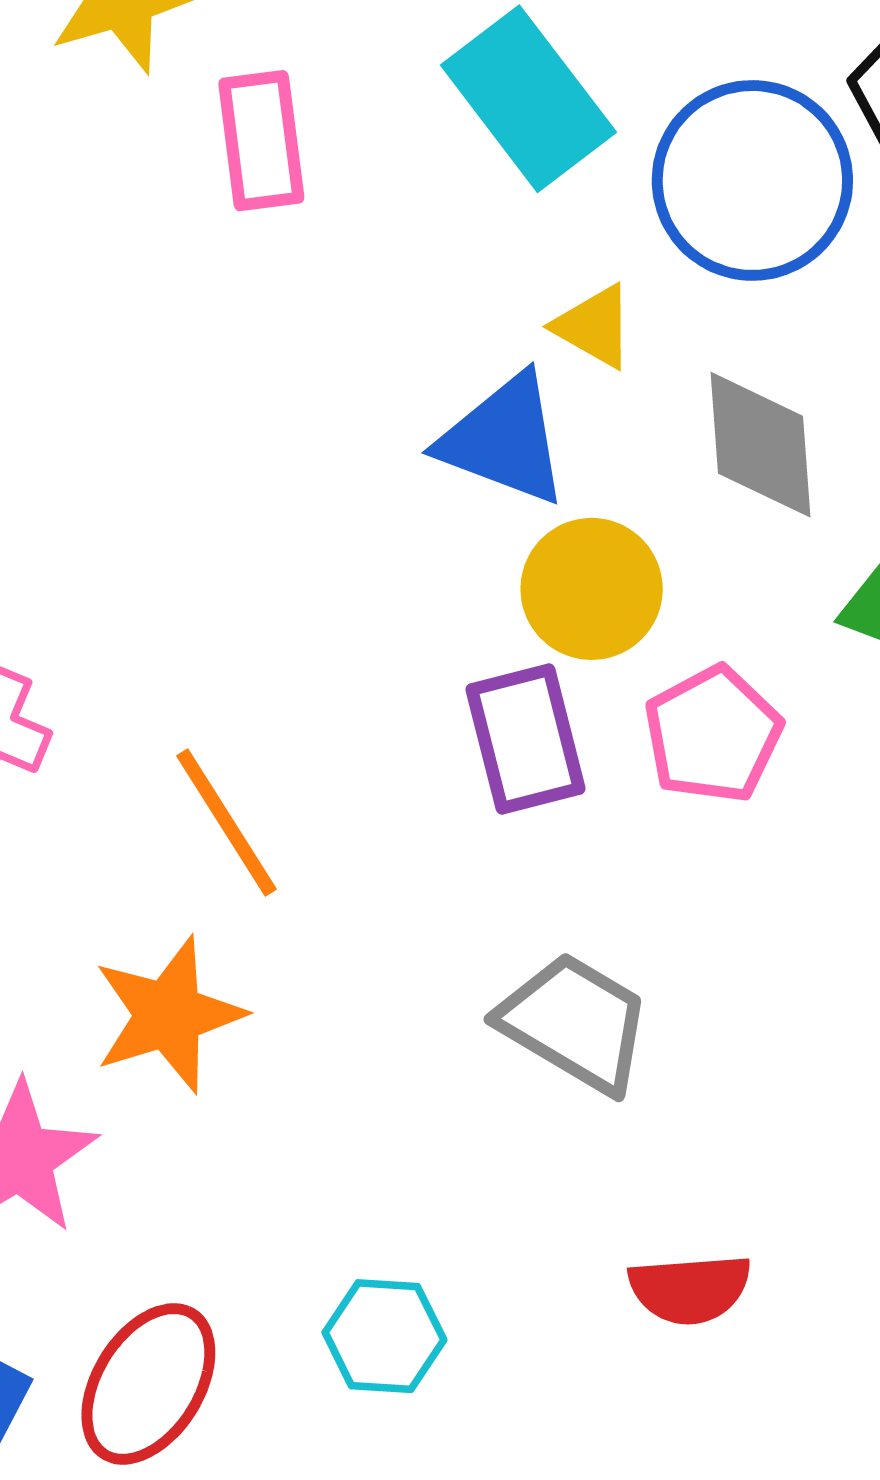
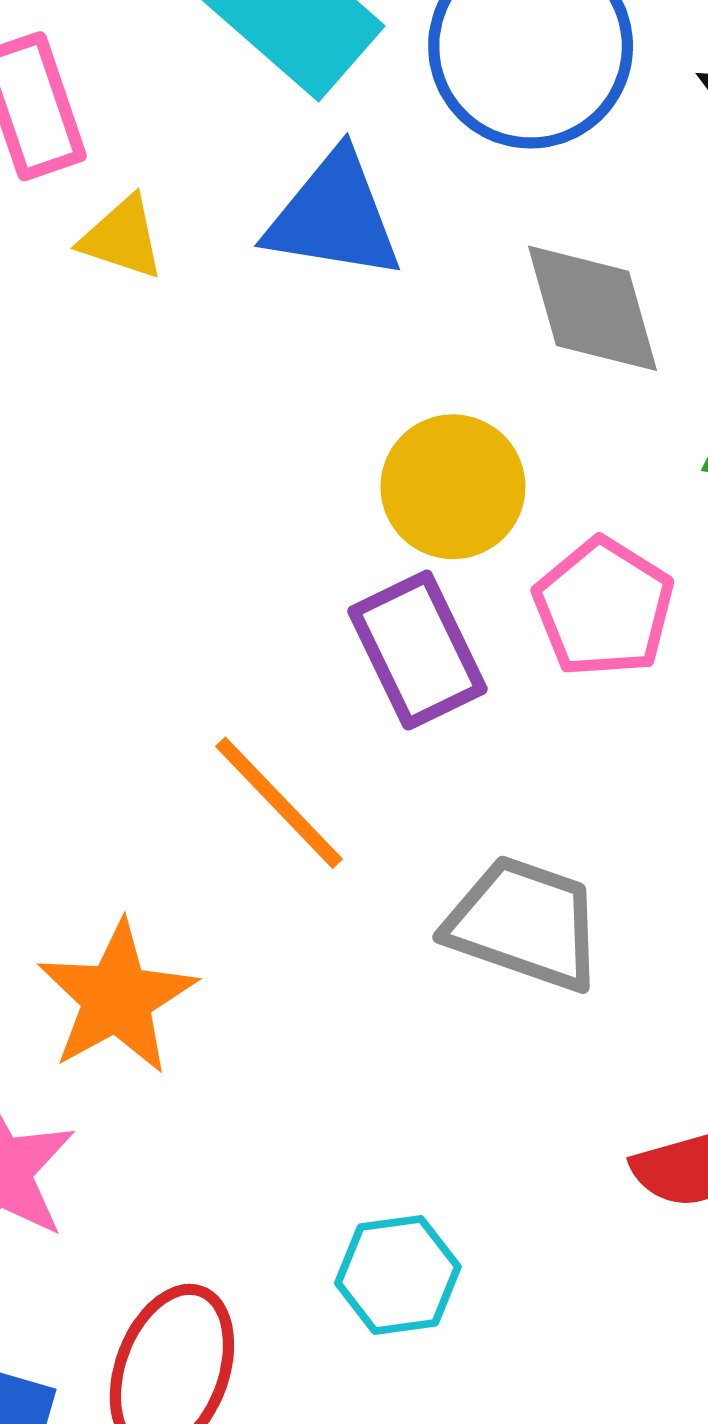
yellow triangle: (594, 326) -> (122, 238), moved
blue triangle: (504, 440) -> (334, 216), moved
orange line: (227, 823) -> (279, 803), moved

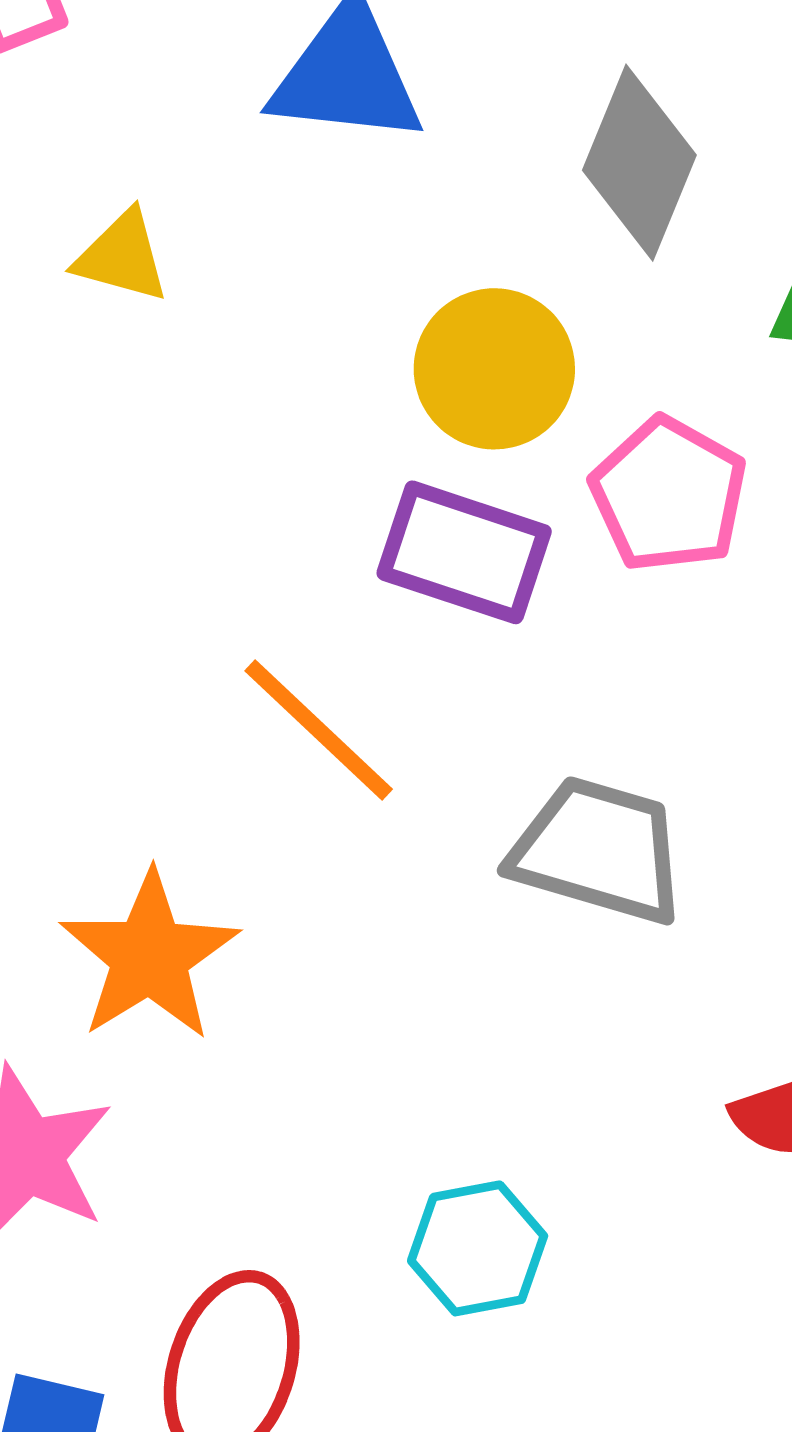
yellow triangle: (122, 238) -> (122, 257), moved
gray diamond: (592, 308) -> (639, 163), turned 41
purple rectangle: (417, 650) -> (464, 552), turned -43

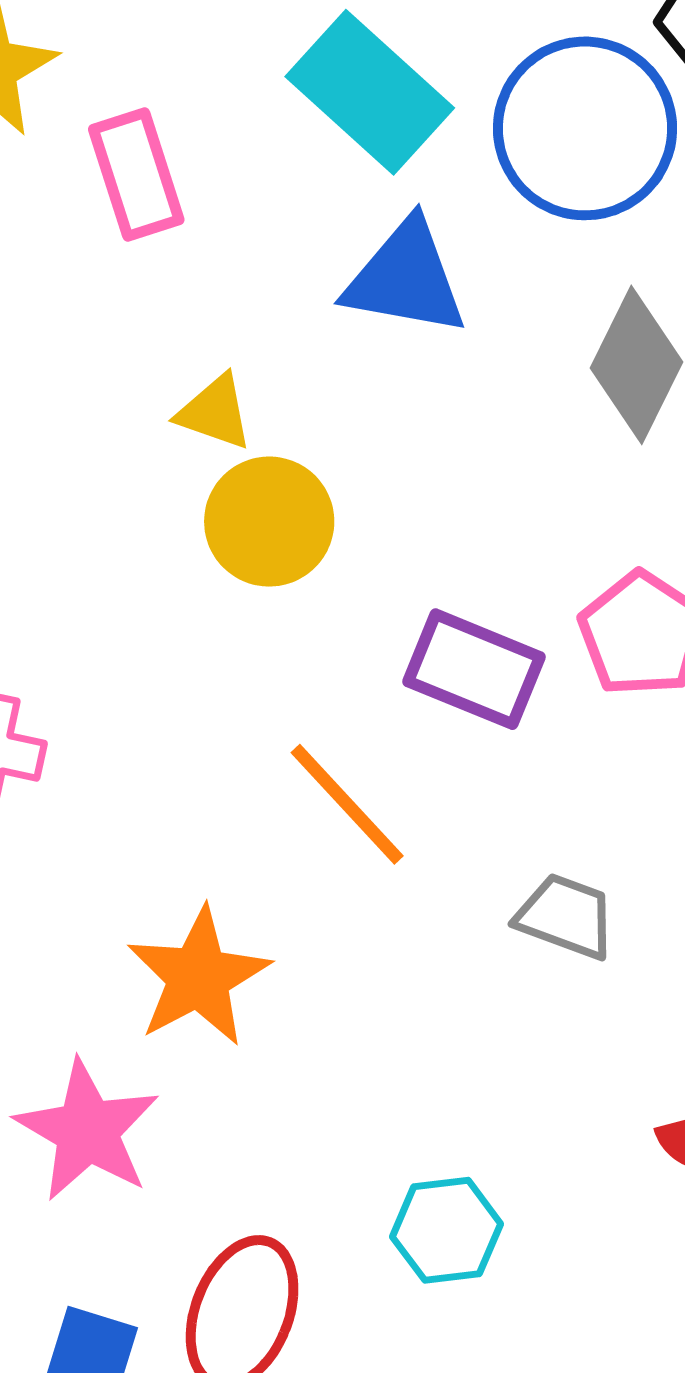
yellow circle: (494, 369) -> (269, 522), moved
gray trapezoid: (598, 850) -> (566, 916), size x0.7

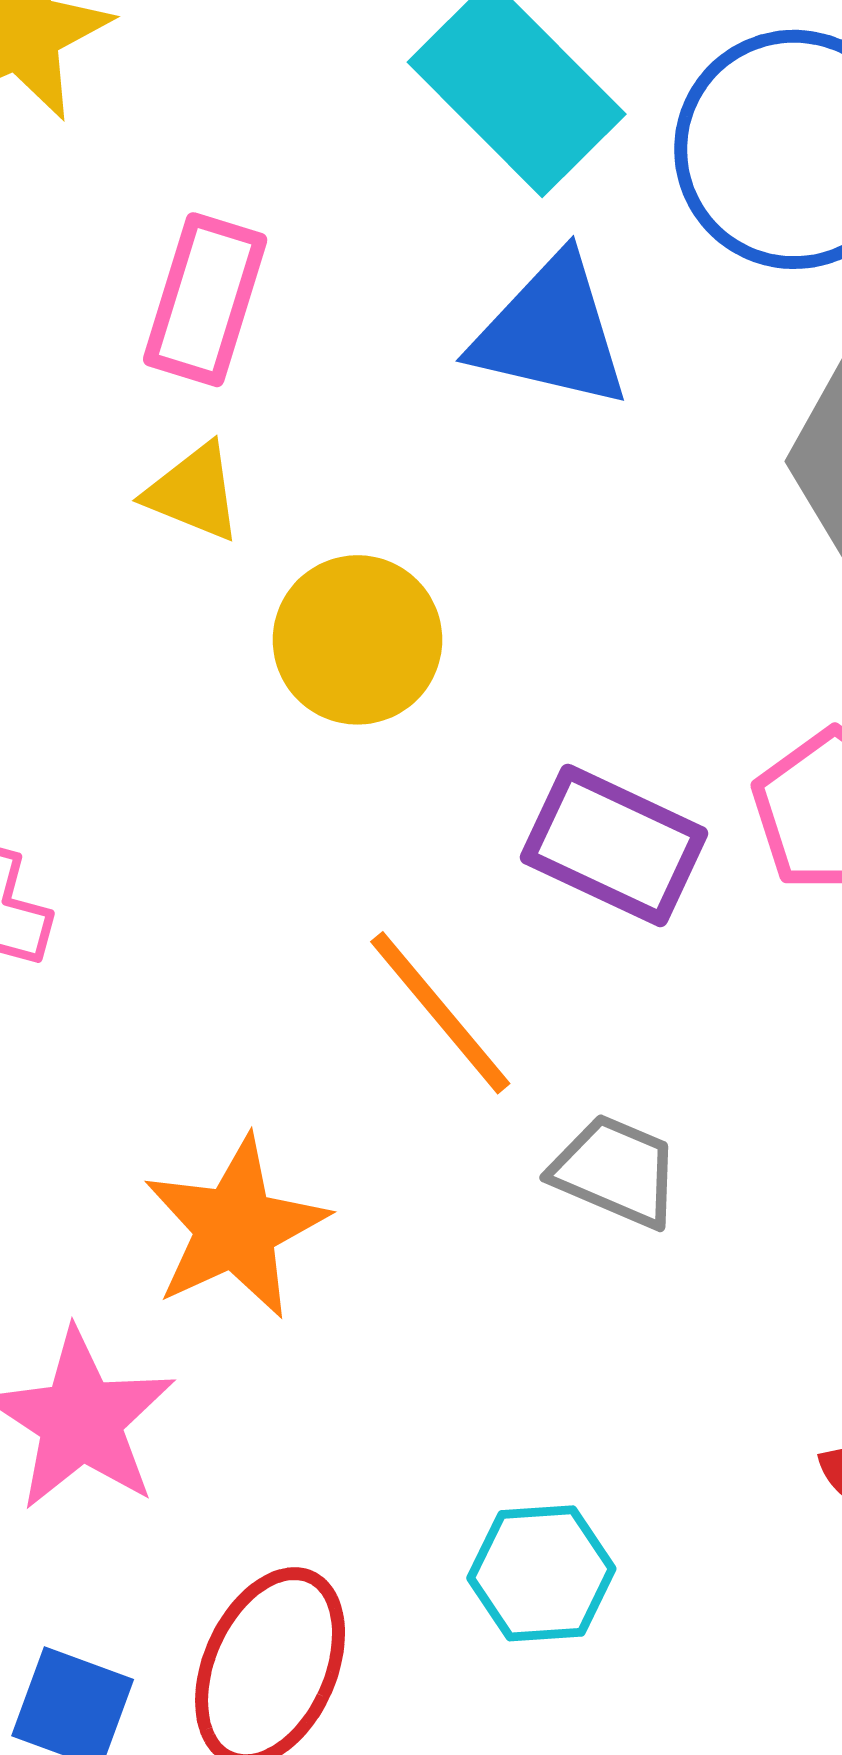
pink rectangle: (136, 175) -> (205, 300), moved, turned 32
yellow triangle: (215, 412) -> (194, 492), moved
gray trapezoid: (566, 916) -> (616, 1171), moved

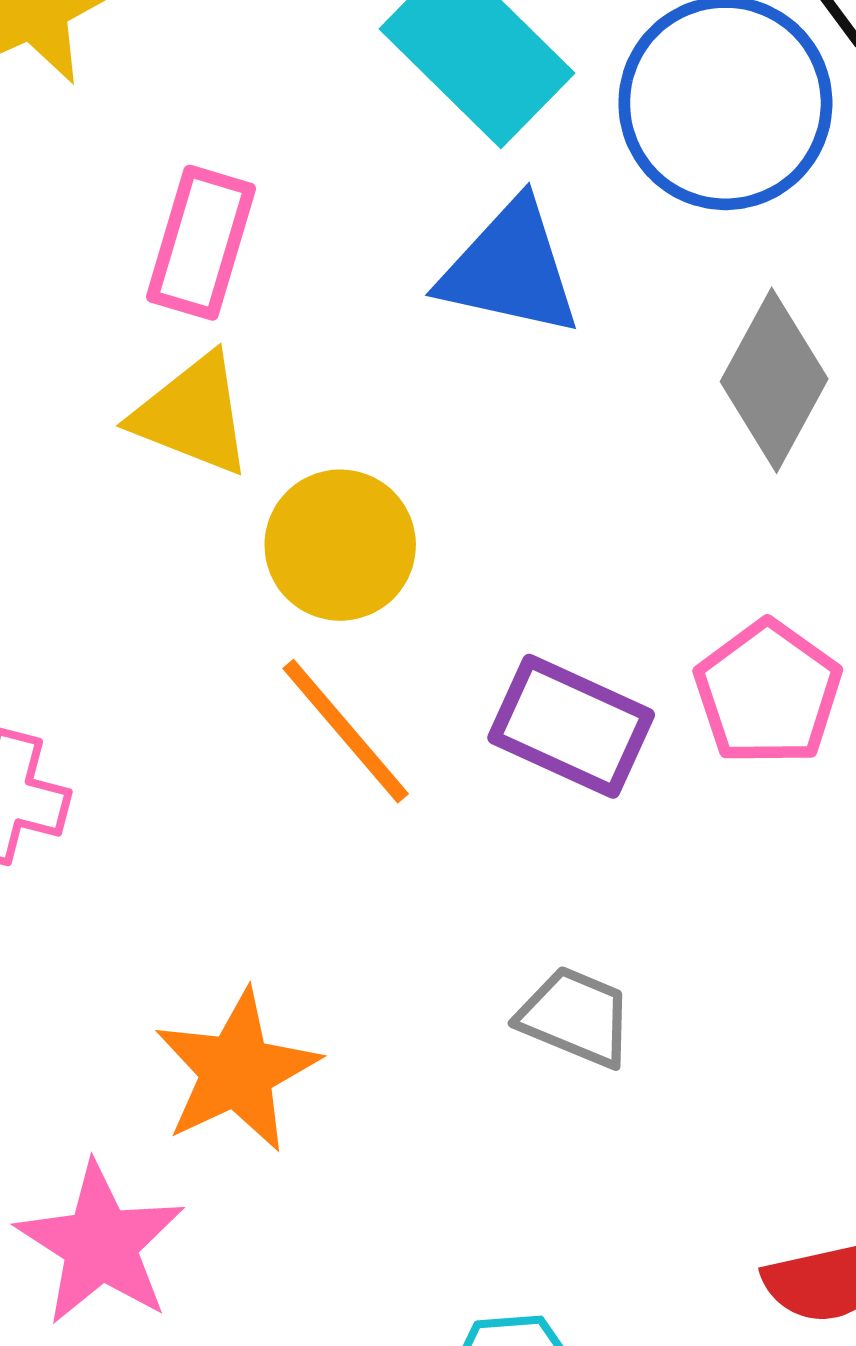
yellow triangle: (194, 492) -> (193, 415), size x1.4
orange line: (440, 1013) -> (346, 731), moved

